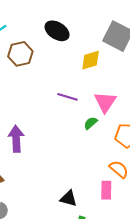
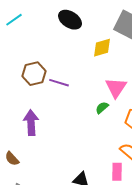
brown hexagon: (20, 54) -> (34, 74), moved
purple line: (68, 97) -> (59, 83), moved

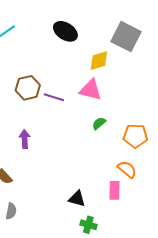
pink triangle: (116, 88) -> (90, 90), moved, turned -50
purple arrow: (31, 123) -> (25, 139), size x0.7

